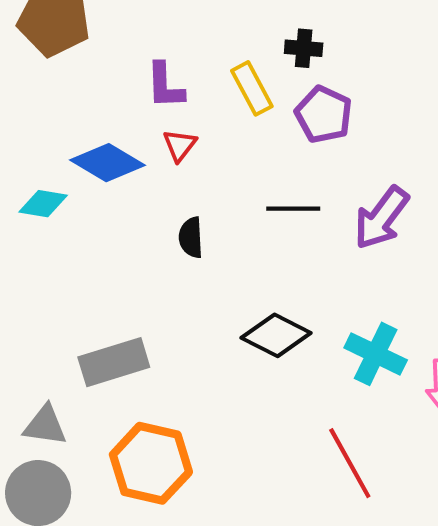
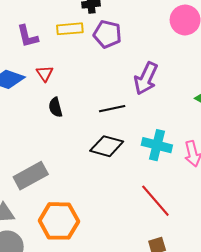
yellow rectangle: (252, 88) -> (70, 29), turned -55
red triangle: (180, 145) -> (45, 74), moved
black line: (293, 209) -> (112, 109), moved

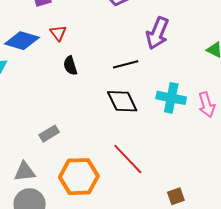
black diamond: (107, 146) -> (122, 101), turned 52
gray rectangle: (31, 176) -> (49, 134), size x0.6
red line: (155, 201) -> (128, 159), moved

